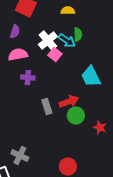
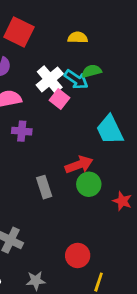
green semicircle: (78, 35) -> (92, 71), turned -104
gray rectangle: (47, 107) -> (44, 187), moved

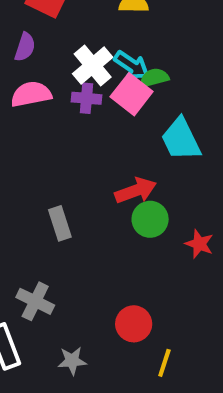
green semicircle: (92, 71) -> (154, 78), moved
pink square: (59, 99) -> (132, 94), moved, size x1.4
purple cross: (22, 131) -> (86, 98), moved
gray rectangle: (44, 187) -> (60, 223), moved

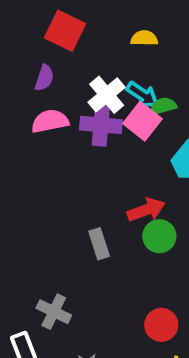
purple cross: (86, 98) -> (101, 125), size x1.5
gray rectangle: (60, 223) -> (99, 244), moved
red circle: (134, 324) -> (161, 325), moved

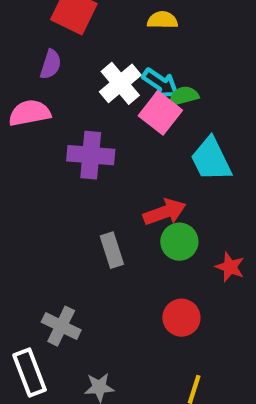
pink semicircle: (50, 121) -> (30, 113), moved
purple cross: (101, 125) -> (91, 155), moved
red circle: (161, 325) -> (181, 318), moved

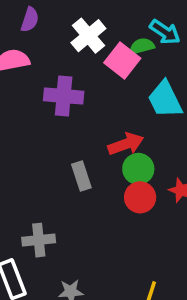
cyan arrow: (160, 83) -> (165, 32), moved
red circle: (181, 318) -> (140, 197), moved
gray cross: (61, 326) -> (39, 240), turned -32

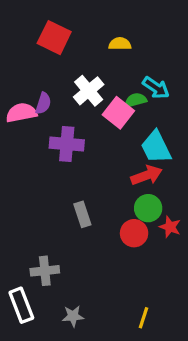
purple semicircle: (30, 20) -> (43, 103), moved
red arrow: (126, 144) -> (147, 175), moved
green circle: (138, 169) -> (148, 208), moved

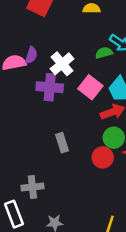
white cross: (89, 91) -> (62, 64), moved
pink square: (118, 113) -> (90, 87), moved

